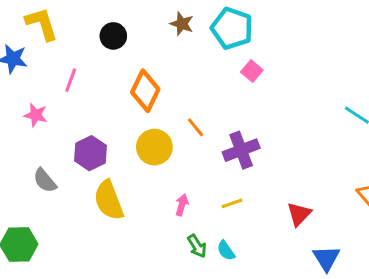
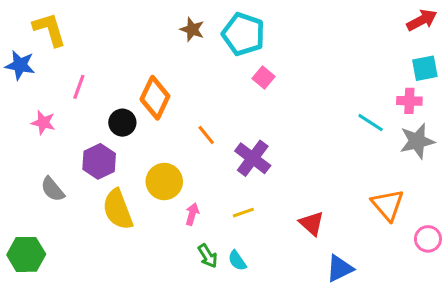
black circle: (113, 36) -> (122, 123), moved
yellow circle: (154, 147) -> (164, 182), moved
purple cross: (241, 150) -> (253, 158), turned -32
red triangle: (299, 214) -> (312, 223), turned -32
blue triangle: (326, 258) -> (340, 268), turned 36

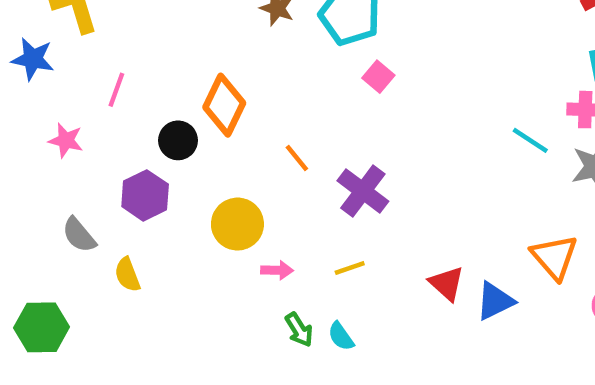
yellow semicircle: (118, 209) -> (127, 275), moved, size x0.6
pink arrow: (192, 214) -> (277, 270), turned 75
blue triangle: (340, 268) -> (495, 301), moved

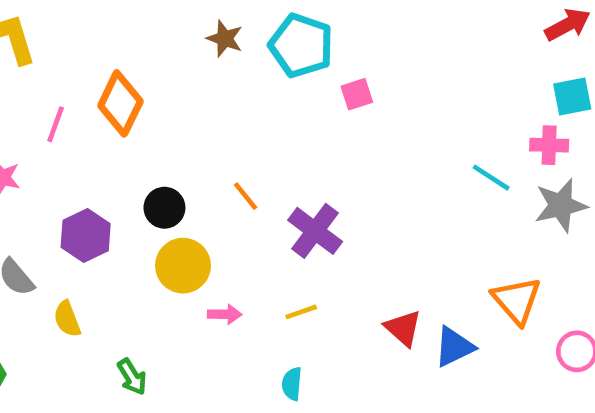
pink square: (378, 77) -> (357, 94), moved, turned 32
orange diamond: (224, 105) -> (120, 103), moved
black circle: (178, 140) -> (164, 208), moved
green arrow: (299, 330) -> (132, 377), moved
cyan semicircle: (341, 336) -> (292, 384), turned 40

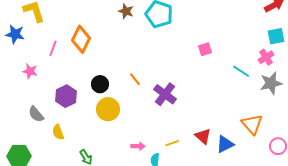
pink square: (357, 94) -> (205, 49), moved
pink cross: (549, 145) -> (266, 57), turned -35
yellow line: (301, 312) -> (172, 143), moved
pink arrow: (225, 314) -> (138, 146), moved

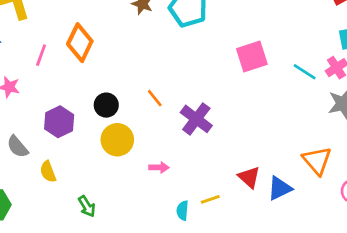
pink square: (205, 49) -> (252, 57), size x1.6
cyan line: (241, 71) -> (305, 72), moved
yellow line: (172, 143) -> (210, 199), moved
pink arrow: (138, 146) -> (159, 167), moved

